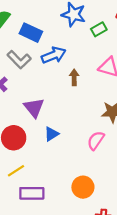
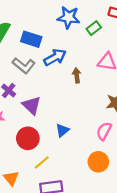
purple triangle: (34, 108) -> (31, 105), moved
yellow line: (16, 171) -> (42, 162), moved
orange circle: (83, 187) -> (98, 162), moved

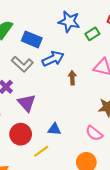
blue triangle: (62, 130) -> (54, 129), turned 40
pink semicircle: (104, 131) -> (94, 133), turned -84
yellow line: (42, 162) -> (41, 151), moved

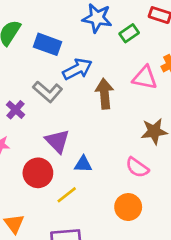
gray L-shape: (22, 64) -> (48, 92), moved
brown arrow: (72, 78) -> (105, 94), size x1.5
purple triangle: (27, 103) -> (57, 141), moved

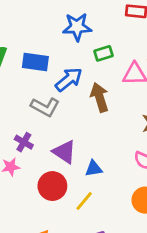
green rectangle: (129, 33) -> (103, 53), moved, turned 30
purple cross: (16, 110) -> (24, 142), moved

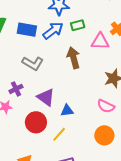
blue arrow: (69, 79) -> (53, 30), moved
purple cross: (24, 142) -> (16, 89), turned 32

